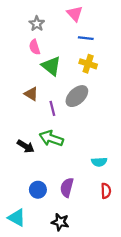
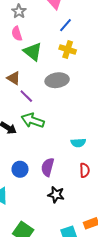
blue line: (86, 38) -> (66, 25), turned -56
gray ellipse: (77, 96) -> (57, 80), turned 35
purple line: (52, 108) -> (26, 96), moved, turned -32
black star: (60, 222) -> (56, 195), moved

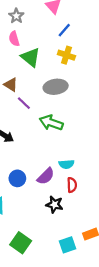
green arrow: (33, 120) -> (51, 123), moved
cyan semicircle: (78, 143) -> (66, 164), moved
purple semicircle: (48, 167) -> (46, 176), turned -150
red semicircle: (85, 170) -> (72, 185), moved

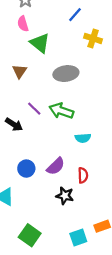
yellow cross: (66, 55) -> (93, 38), moved
brown triangle: (11, 85) -> (20, 71), turned 32
purple line: (24, 103) -> (34, 109), moved
cyan semicircle: (66, 164) -> (83, 138), moved

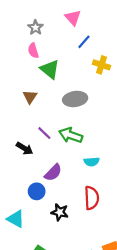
purple semicircle: (56, 166) -> (53, 173), moved
red semicircle: (83, 175) -> (92, 198), size x1.5
black star: (65, 196) -> (60, 212), moved

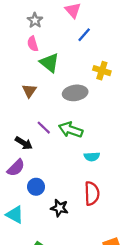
yellow cross: (101, 65) -> (102, 71), moved
purple semicircle: (53, 173) -> (16, 168), moved

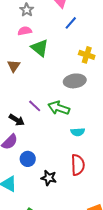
pink semicircle: (33, 44) -> (25, 31), turned 96
brown triangle: (29, 91) -> (14, 66), moved
gray ellipse: (75, 93) -> (75, 81), moved

